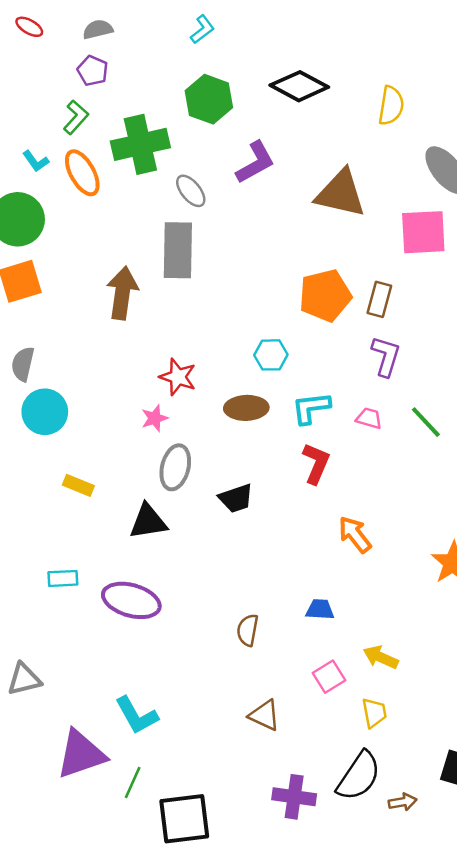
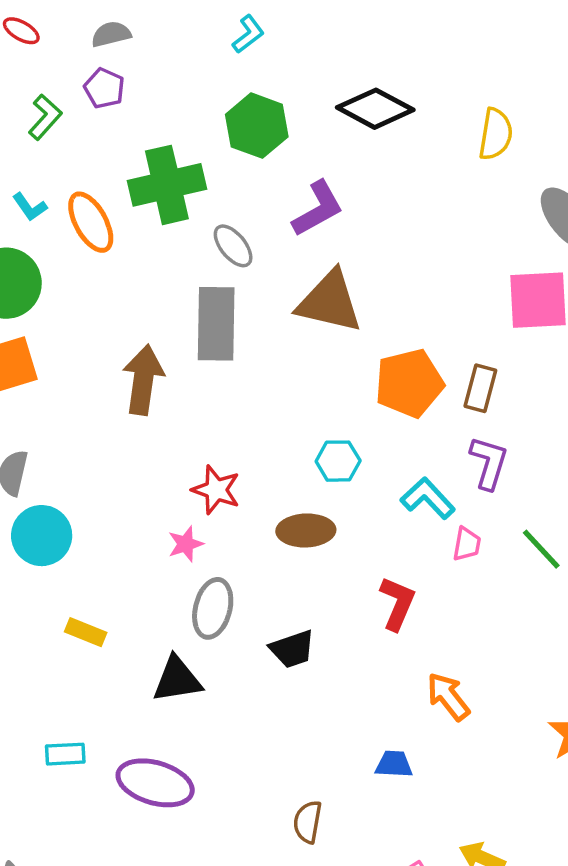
green L-shape: (76, 117) -> (45, 117), moved
brown triangle: (341, 193) -> (330, 302), moved
cyan L-shape: (311, 408) -> (428, 498), moved, turned 54
pink trapezoid: (369, 418) -> (467, 544), turned 84
blue trapezoid: (320, 609) -> (394, 764), moved

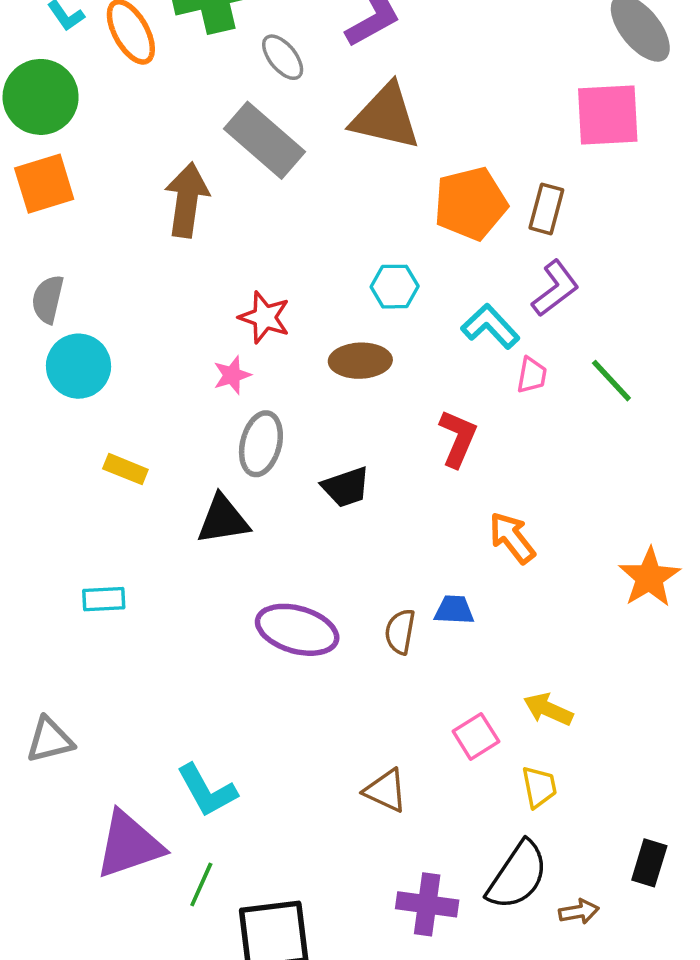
gray rectangle: (216, 324) -> (265, 140), turned -50
purple L-shape: (489, 463) -> (555, 288), turned 36
purple ellipse: (155, 783) -> (297, 630), moved
brown semicircle: (308, 822) -> (400, 632), moved

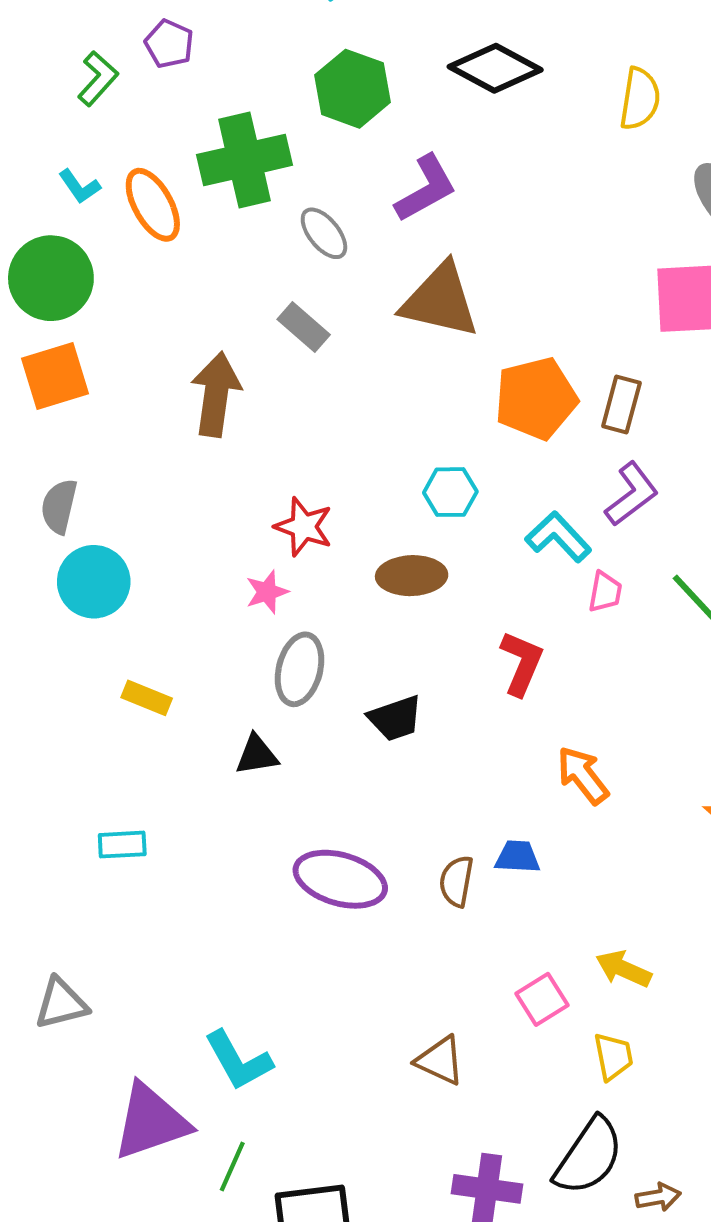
gray rectangle: (265, 140) -> (304, 327), size x0.6
black triangle: (223, 520) -> (257, 755), size x0.7

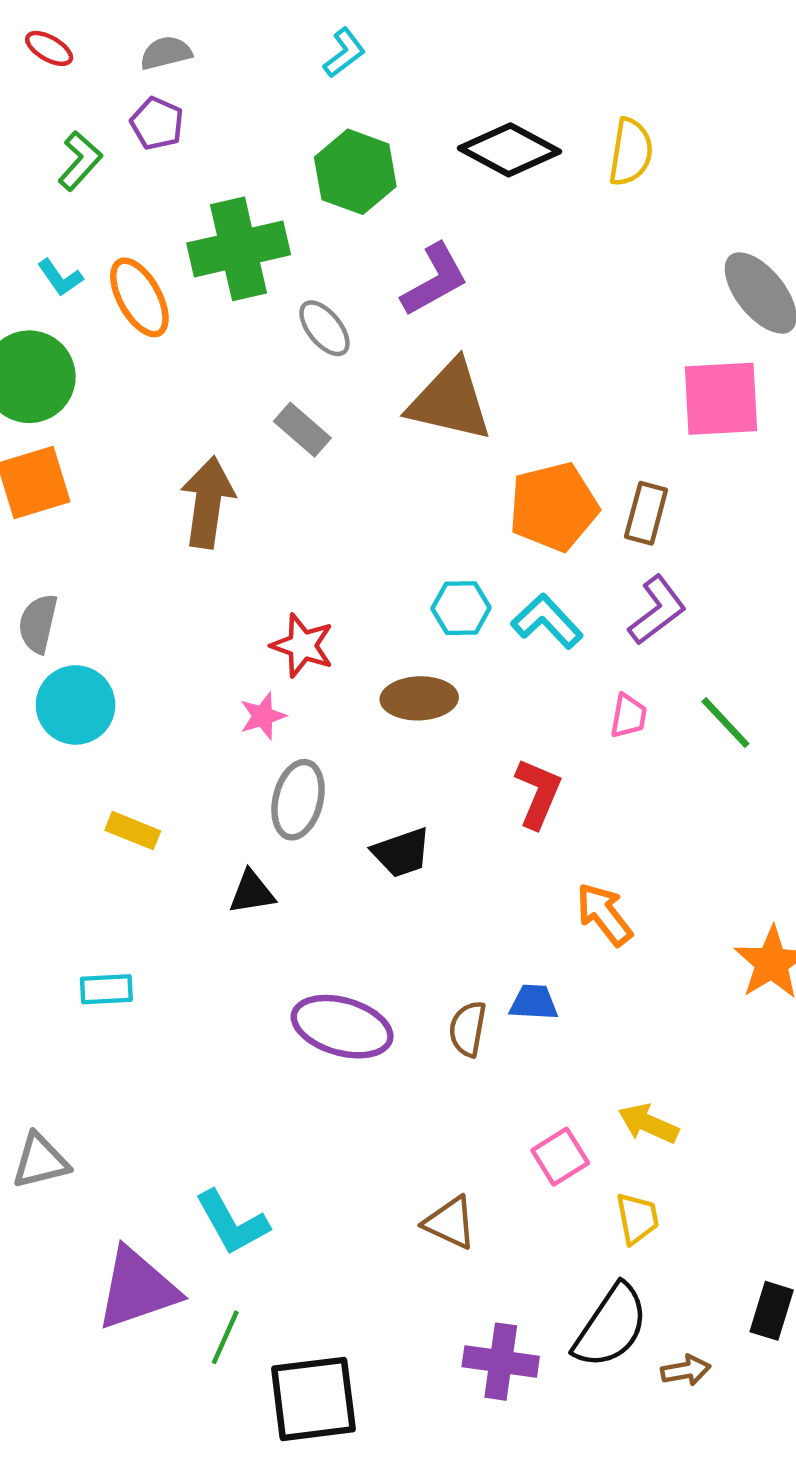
yellow semicircle: (640, 99) -> (631, 152), moved
cyan L-shape: (558, 537) -> (547, 621), moved

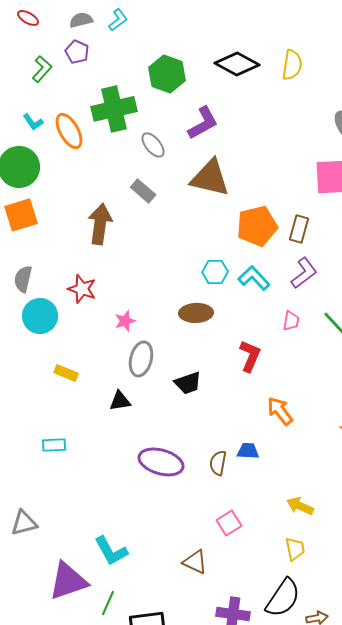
cyan L-shape: (344, 53) -> (118, 20), moved
red star: (302, 646) -> (82, 289), moved
pink square: (560, 1157) -> (229, 523), moved
brown triangle: (450, 1223) -> (195, 562), moved

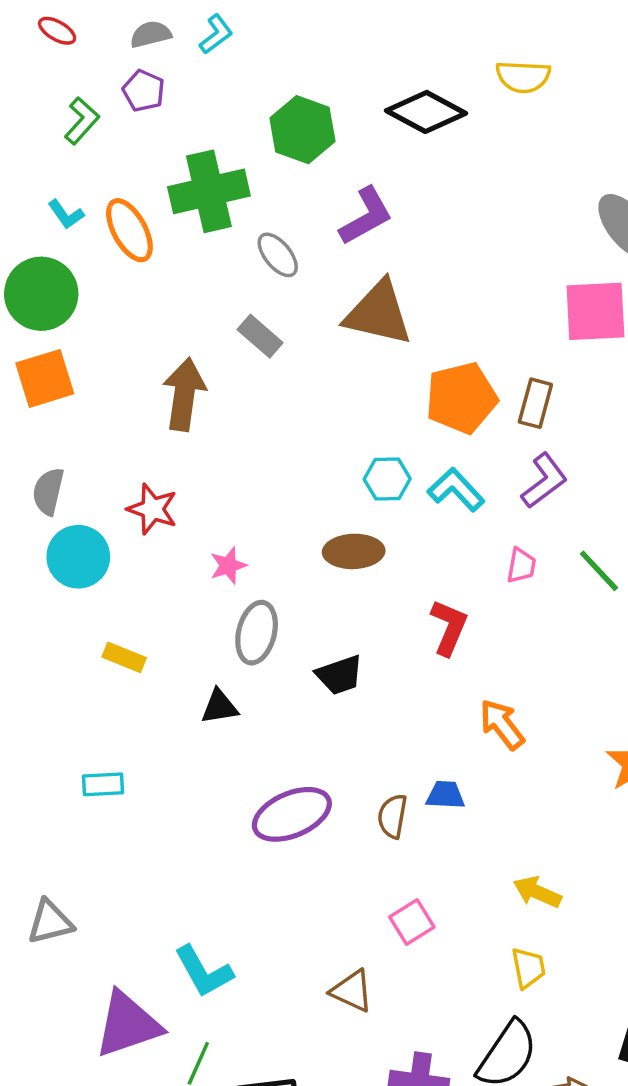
yellow semicircle: (292, 65) -> (523, 77), moved, turned 84
purple ellipse: (161, 462) -> (292, 814), turned -39

